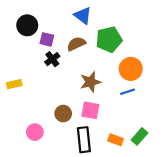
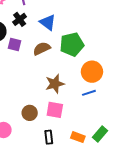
black cross: (52, 59) -> (20, 19), moved
black rectangle: (84, 140) -> (49, 137), size x0.6

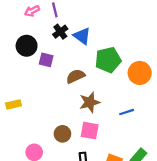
black cross: (20, 19) -> (60, 32), moved
brown semicircle: (42, 49) -> (75, 76), moved
orange circle: (92, 72) -> (140, 73), moved

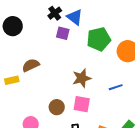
black circle: (27, 46) -> (13, 26), moved
purple square: (46, 60) -> (63, 33), moved
brown semicircle: (75, 76) -> (31, 65), moved

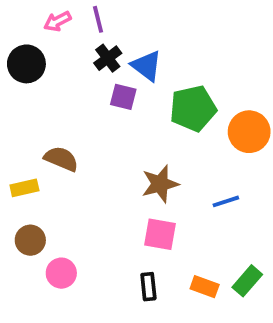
black circle: (13, 26) -> (26, 64), moved
brown semicircle: (31, 65) -> (61, 159), turned 48
brown circle: (57, 107) -> (30, 240), moved

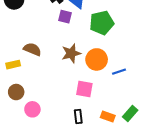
orange circle: (249, 132) -> (97, 59), moved
brown star: (160, 184) -> (71, 53), moved

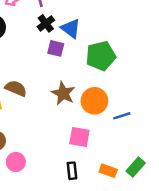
brown star: (71, 53) -> (63, 93), turned -30

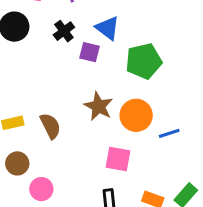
black cross: (46, 23) -> (64, 31), moved
brown semicircle: (16, 88) -> (50, 126), moved, turned 40

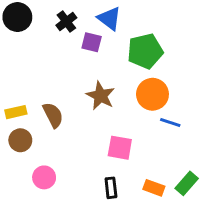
orange circle: (136, 115) -> (152, 94), moved
blue line: (169, 133) -> (170, 122), turned 36
brown circle: (17, 163) -> (20, 140), moved

